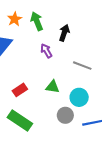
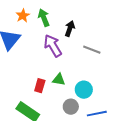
purple arrow: (46, 51) -> (53, 46), size x1.6
gray line: (82, 66) -> (92, 50), moved
red rectangle: (20, 90) -> (40, 86), moved, turned -40

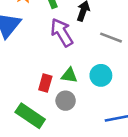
cyan circle: (84, 90) -> (101, 75), moved
gray circle: (71, 107) -> (66, 101), moved

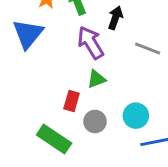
green triangle: (69, 75) -> (96, 79), moved, turned -30
cyan circle: (101, 75) -> (136, 116), moved

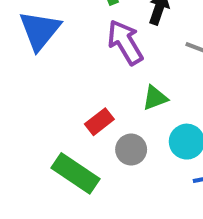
green triangle: (96, 79) -> (155, 98), moved
red rectangle: (72, 101) -> (99, 122), turned 36

